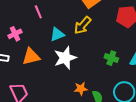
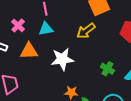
pink cross: (15, 34) -> (18, 26), turned -32
cyan triangle: (57, 34) -> (46, 29), moved

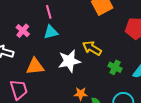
yellow arrow: (86, 31) -> (92, 48), moved, turned 72
orange triangle: (29, 51) -> (35, 66), moved

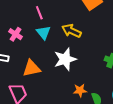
cyan triangle: (51, 32) -> (44, 33), turned -49
yellow arrow: (92, 48) -> (71, 31), moved

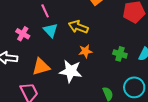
white star: (65, 59) -> (71, 71), moved, turned 30
orange star: (80, 90) -> (85, 51), moved

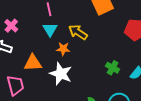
pink cross: (23, 34) -> (11, 26), moved
orange star: (85, 51) -> (63, 49), moved

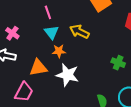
orange star: (63, 49) -> (59, 51), moved
pink trapezoid: (15, 85) -> (24, 92), turned 50

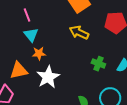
yellow arrow: (79, 32) -> (79, 32), moved
white star: (67, 75) -> (48, 77), turned 30

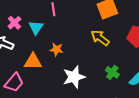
cyan triangle: (31, 35) -> (36, 28), moved
white star: (48, 77) -> (74, 77), moved

